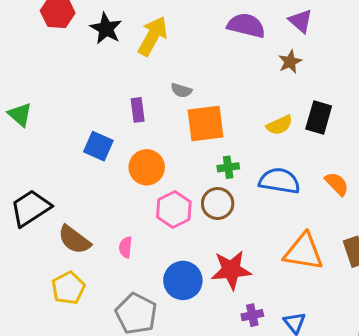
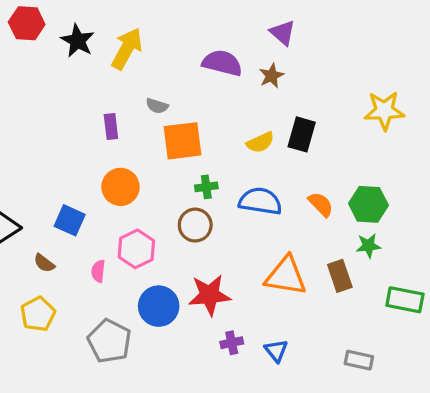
purple semicircle: (246, 25) -> (222, 63), moved
blue square: (98, 146) -> (70, 220), moved
pink hexagon: (174, 210) -> (136, 249), moved
brown semicircle: (74, 240) -> (44, 263), size x0.6

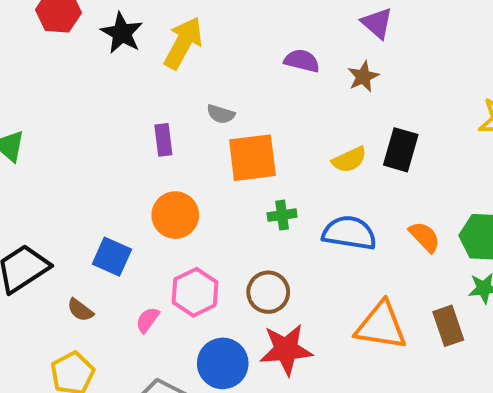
purple semicircle: (222, 63) -> (302, 61), size x0.7
brown circle: (195, 225) -> (268, 292), moved
pink semicircle: (98, 271) -> (148, 320), turned 30

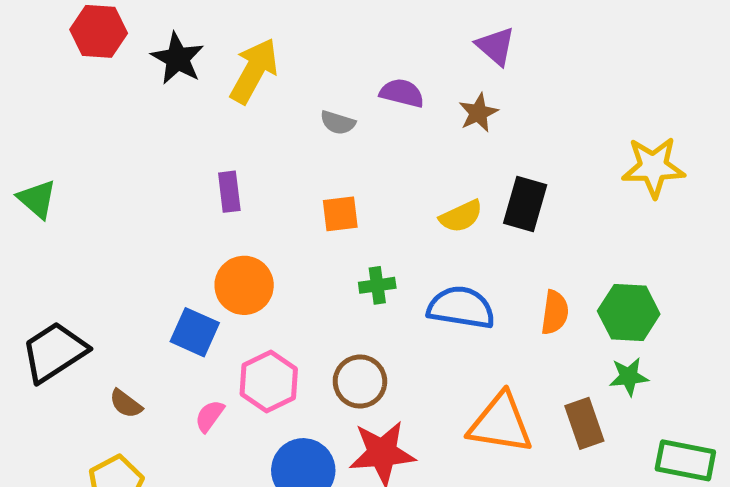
gray semicircle: (221, 114) -> (338, 123), moved
orange square: (252, 158) -> (340, 214), size x0.6
orange semicircle: (425, 237) -> (555, 312), turned 52
blue square: (112, 257) -> (195, 332), moved

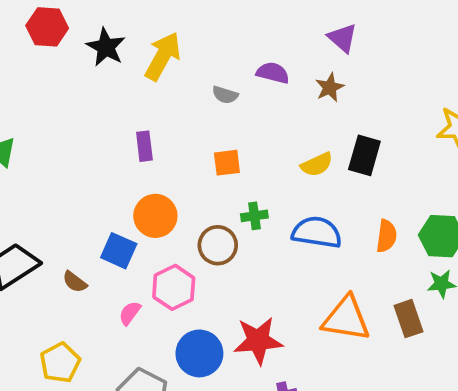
brown circle: (360, 381) -> (218, 245), moved
brown semicircle: (126, 404) -> (75, 282), moved

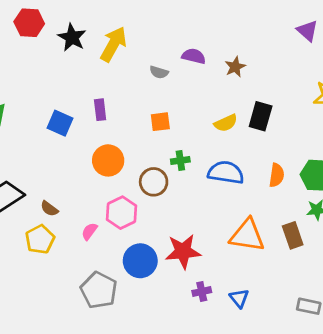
purple triangle: (342, 38) -> (307, 31), moved
blue square: (119, 251) -> (60, 123), moved
yellow pentagon: (60, 363) -> (40, 239), moved

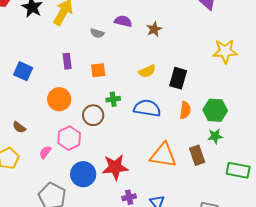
purple rectangle: (100, 110) -> (67, 61), moved
black rectangle: (261, 116) -> (178, 78), moved
brown semicircle: (49, 209) -> (19, 127), moved

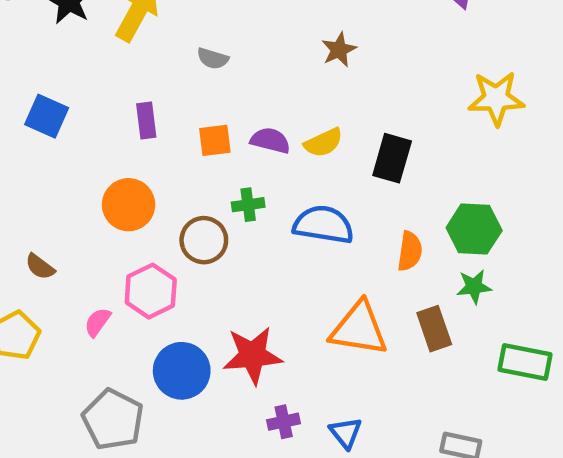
purple semicircle: (123, 21) -> (270, 140), moved
blue square: (23, 71) -> (47, 116), moved
orange semicircle: (185, 110) -> (410, 251), moved

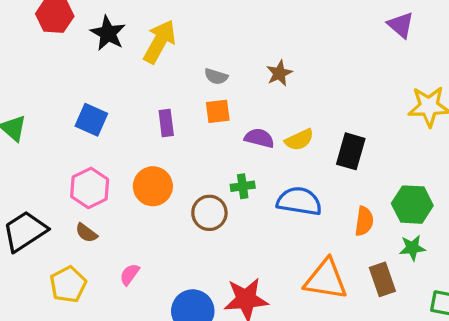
brown star: (339, 50) -> (279, 73), moved
orange square: (215, 140) -> (218, 111), moved
pink hexagon: (151, 291) -> (90, 188), moved

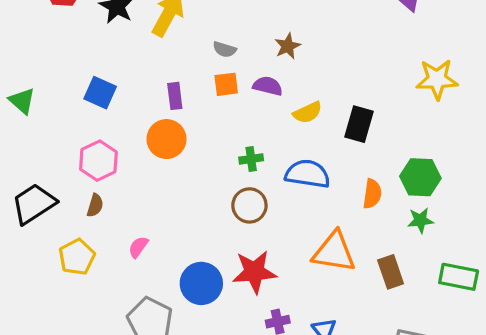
purple semicircle: (259, 138) -> (268, 86), moved
orange circle: (153, 186) -> (166, 139), moved
brown circle: (209, 213) -> (249, 205), moved
brown semicircle: (86, 233) -> (95, 205), turned -110
brown rectangle: (382, 279) -> (391, 272), moved

